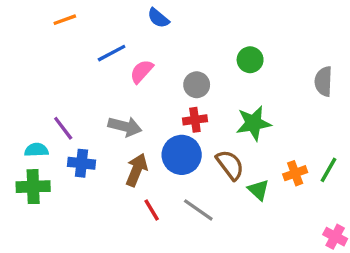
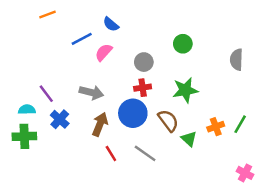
blue semicircle: (158, 18) -> (111, 24), moved
blue cross: (82, 163) -> (60, 119), turned 36

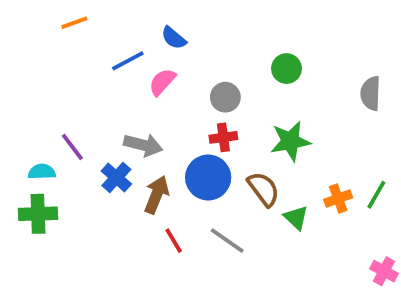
blue cross: (60, 119) -> (116, 178), moved

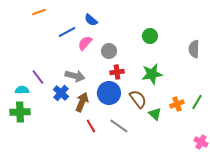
gray circle: (225, 97) -> (109, 51), moved

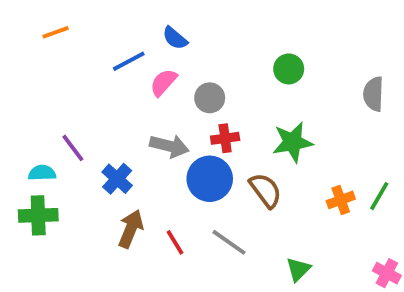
orange line: (39, 12) -> (56, 32), moved
gray arrow: (75, 76) -> (169, 146), moved
brown arrow: (82, 102) -> (131, 229), moved
green triangle: (155, 114) -> (298, 269), moved, turned 32

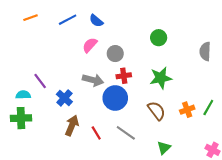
blue line: (129, 61) -> (68, 20), moved
brown semicircle: (266, 190) -> (156, 111), moved

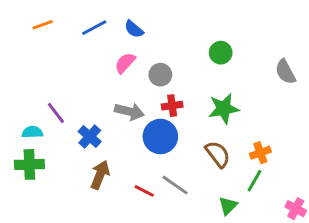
gray semicircle: (205, 51) -> (285, 72), turned -30
green line: (208, 108) -> (255, 181), moved
red line: (96, 133) -> (144, 191), moved, turned -32

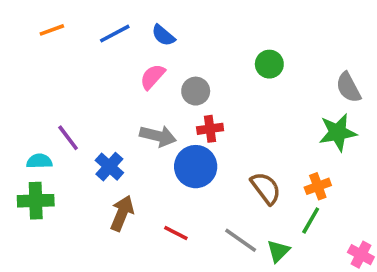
green star: (224, 109) -> (338, 132), moved
gray line: (175, 185) -> (241, 240), moved

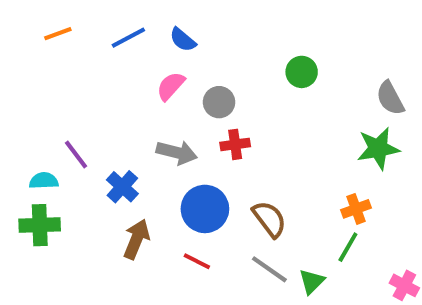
blue circle: (196, 167) -> (205, 209), moved
brown semicircle: (266, 188) -> (269, 219), moved

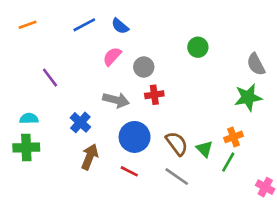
orange line: (58, 34) -> (28, 25), moved
purple line: (76, 155) -> (50, 78), moved
green triangle: (312, 281) -> (204, 149), moved, turned -30

